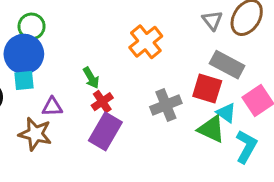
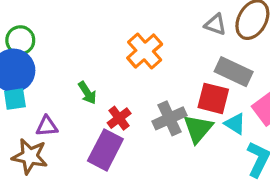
gray triangle: (212, 20) -> (215, 24), turned -30
red cross: (102, 102) -> (119, 118), moved
green triangle: (211, 129) -> (198, 129), moved, turned 48

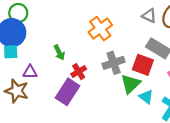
gray cross: (169, 118) -> (114, 63), moved
cyan triangle: (235, 124) -> (146, 97), moved

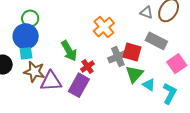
green arrow: (59, 52) -> (69, 51), size x1.5
red square: (143, 65) -> (132, 52), moved
purple triangle: (30, 72) -> (51, 81), moved, size x1.6
brown star: (17, 91) -> (34, 72), moved

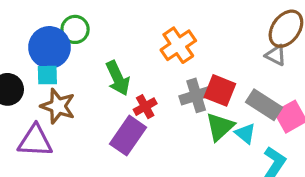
gray triangle: (146, 13) -> (276, 55), moved
green circle: (30, 18) -> (75, 29), moved
gray rectangle: (156, 41) -> (264, 105), moved
purple triangle: (51, 81) -> (35, 141), moved
cyan triangle: (149, 85) -> (245, 133), moved

